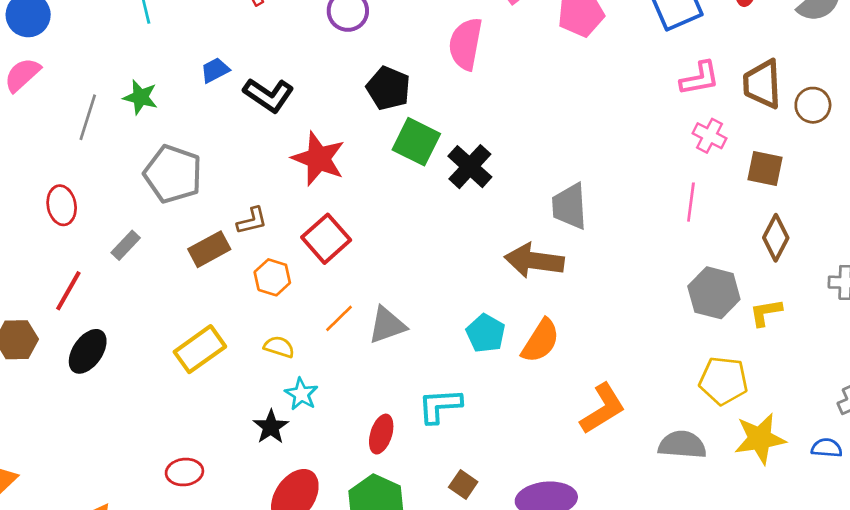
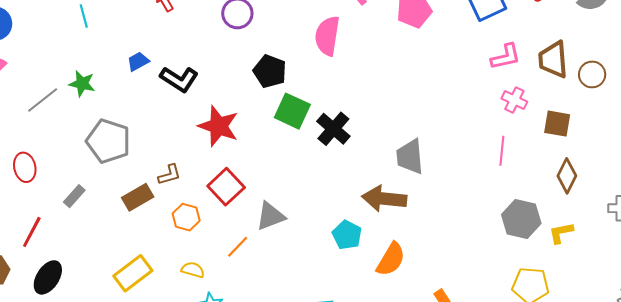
gray line: (88, 117) -> (43, 100), turned 36
gray triangle: (387, 325) -> (270, 216), moved
cyan pentagon: (486, 333) -> (347, 235), moved

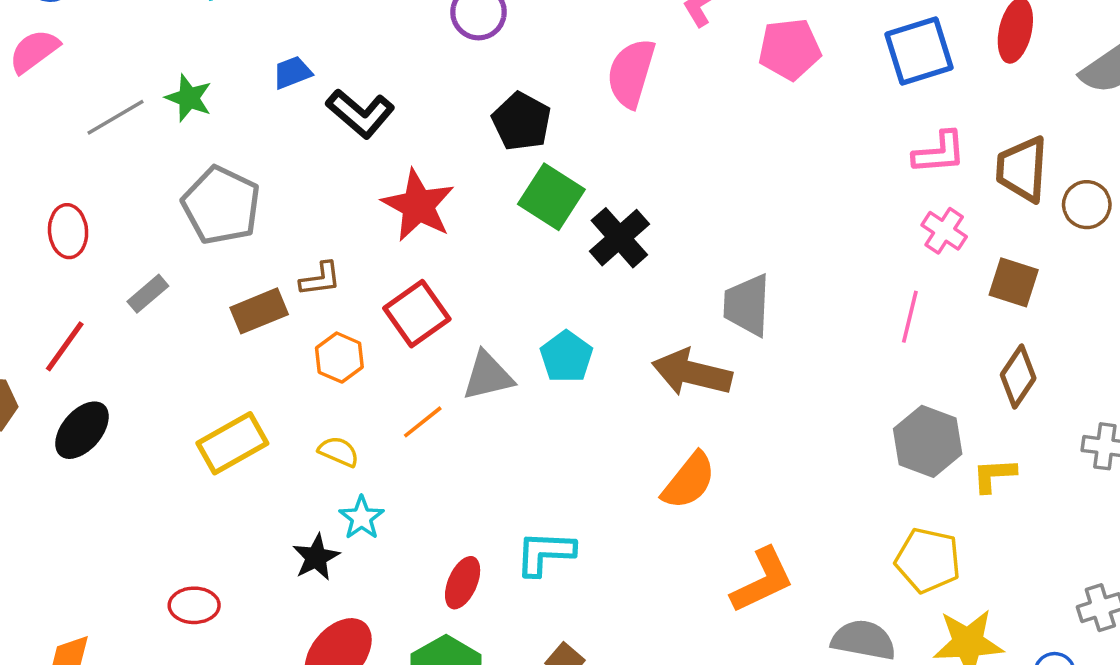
cyan pentagon: (347, 235) -> (566, 357), moved

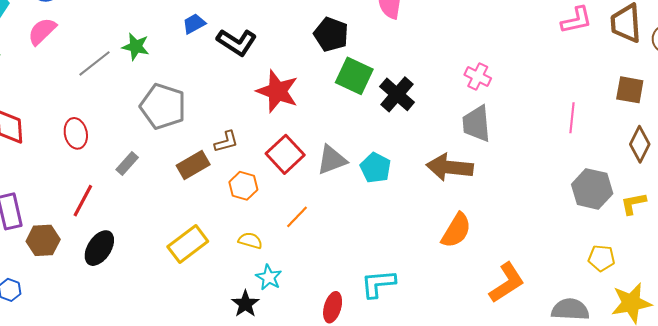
pink cross: (944, 231) -> (478, 76), moved
gray triangle: (488, 376) -> (332, 160), moved
yellow pentagon: (928, 560) -> (601, 258), size x0.7

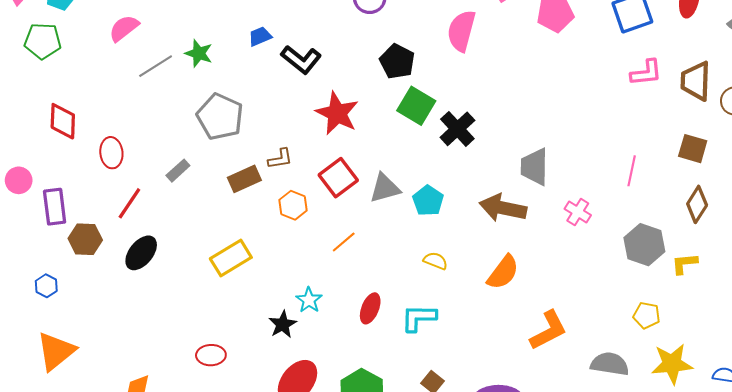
pink semicircle: (42, 31) -> (124, 28), moved
pink cross: (478, 76) -> (578, 212), moved
red ellipse: (76, 133) -> (111, 153), moved
yellow semicircle: (250, 241) -> (435, 261), moved
red ellipse: (333, 307) -> (370, 308), moved

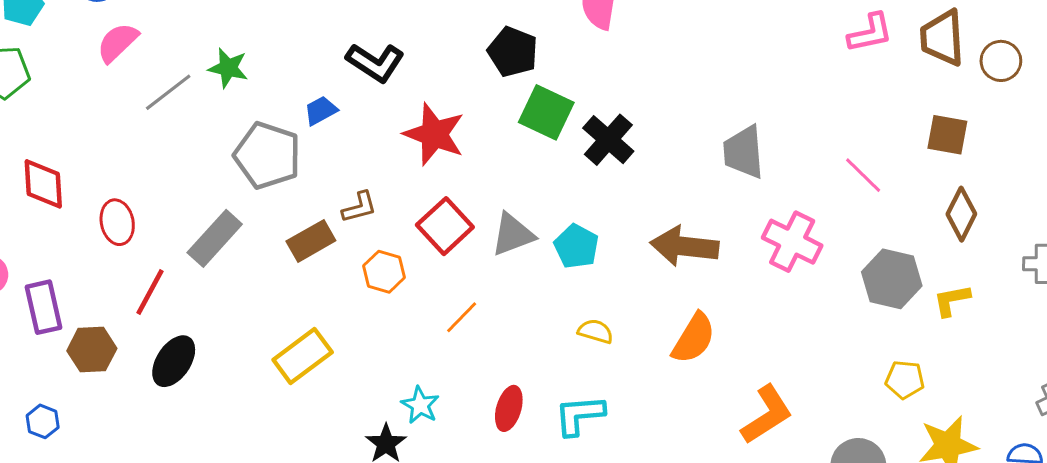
blue trapezoid: (260, 36) -> (321, 111), moved
gray trapezoid: (534, 167) -> (744, 152), moved
gray rectangle: (178, 171) -> (215, 238), size x1.6
pink line: (632, 171) -> (863, 175), turned -52
pink cross: (578, 212) -> (792, 242), size x1.5

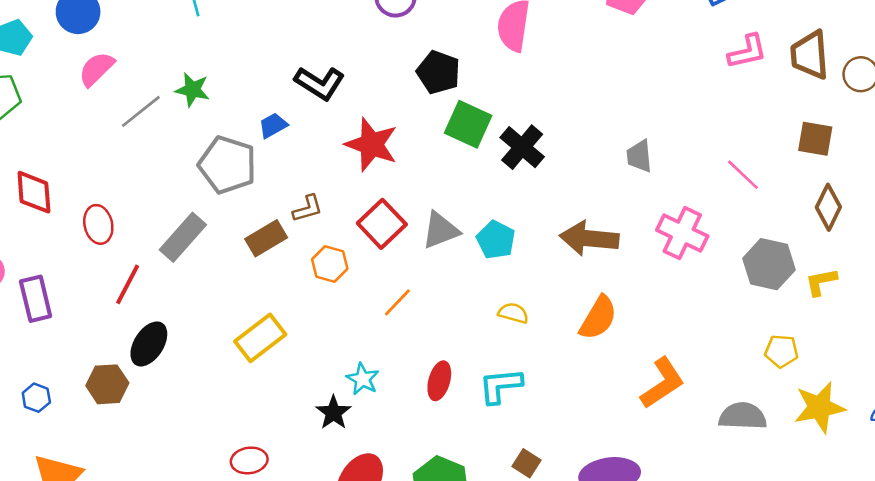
gray trapezoid: (744, 152) -> (639, 156), size x0.7
brown hexagon: (92, 350) -> (107, 384), moved

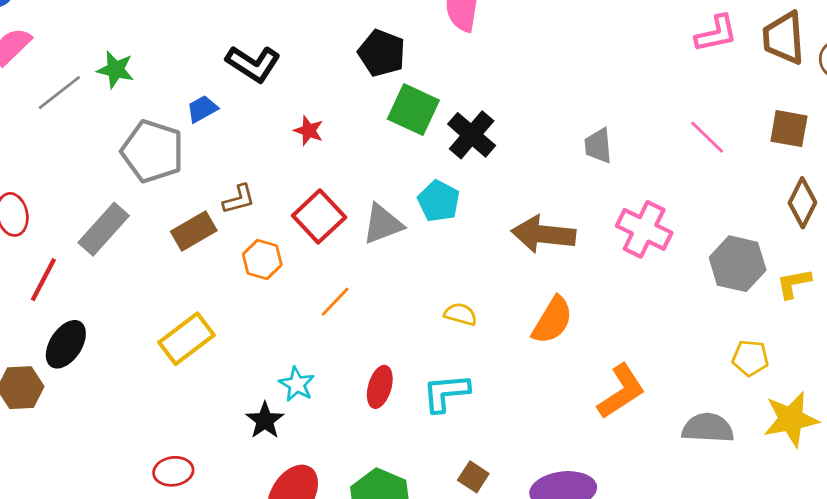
red star: (371, 144) -> (309, 131), size x0.5
pink line: (743, 175) -> (707, 137), moved
cyan pentagon: (496, 240) -> (439, 201), moved

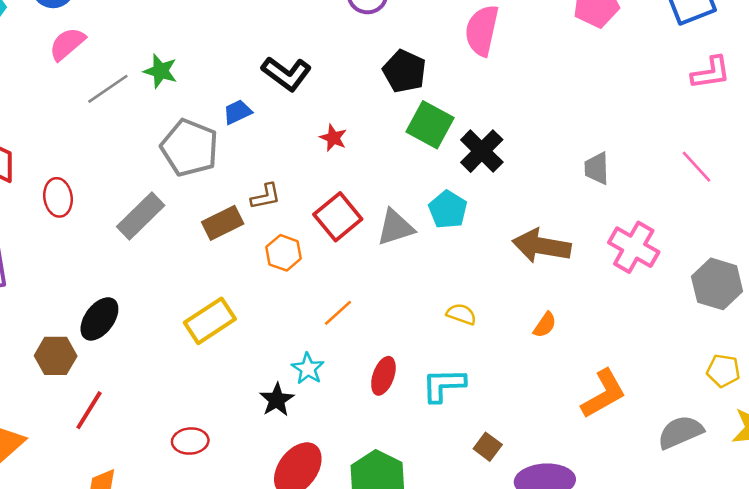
red line: (43, 280) -> (89, 410), moved
orange line: (335, 302) -> (338, 313), moved
orange semicircle: (552, 320) -> (545, 325), size x0.6
gray semicircle: (708, 428) -> (680, 432), turned -30
brown square: (473, 477) -> (488, 447), moved

